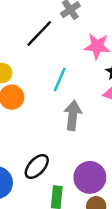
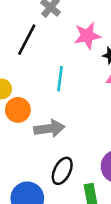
gray arrow: (73, 115) -> (49, 129), moved, turned 92

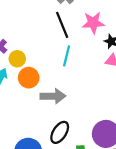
black line: (27, 40) -> (62, 25), moved, turned -56

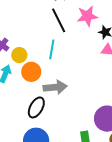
cyan line: (67, 56) -> (52, 49), moved
black ellipse: (60, 132) -> (36, 107), moved

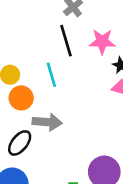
cyan line: (52, 49) -> (51, 75), turned -36

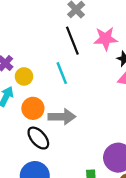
orange circle: (21, 98) -> (33, 108), moved
black ellipse: (20, 143) -> (38, 138), turned -75

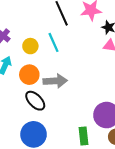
yellow circle: (24, 76) -> (30, 46), moved

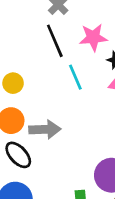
cyan line: (54, 42) -> (75, 77), moved

